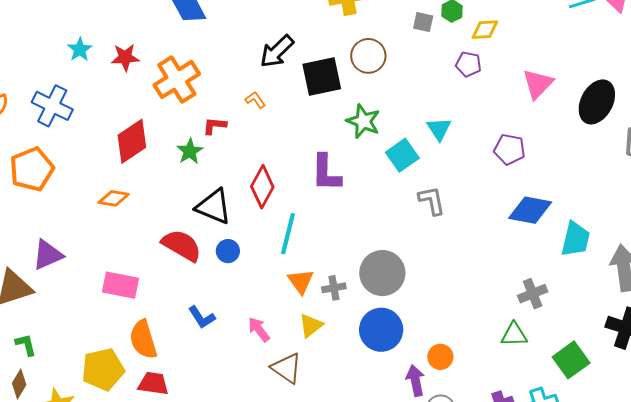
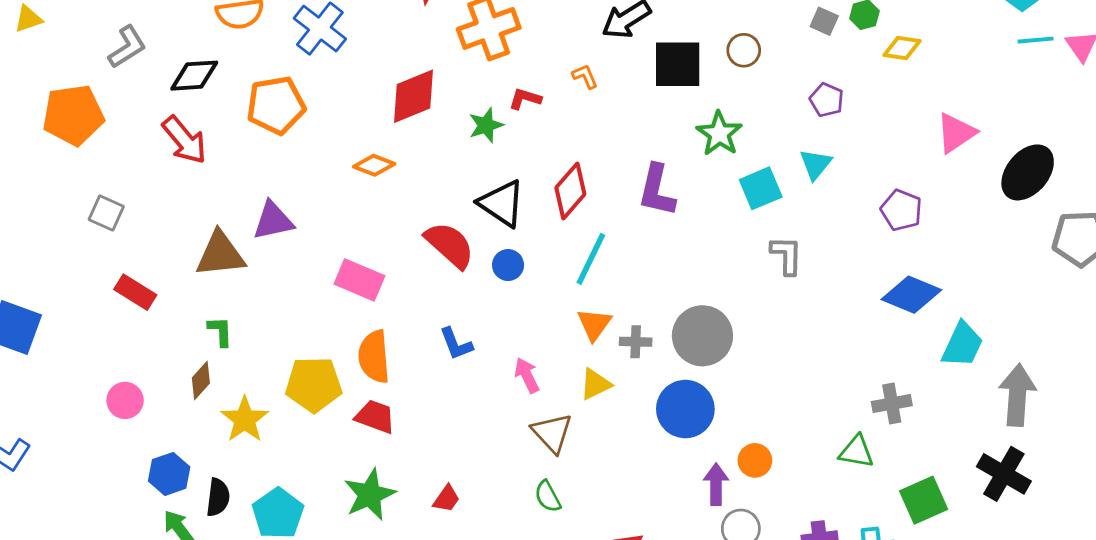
brown circle: (368, 56) -> (744, 50), size x0.7
purple pentagon: (468, 64) -> (827, 100), moved

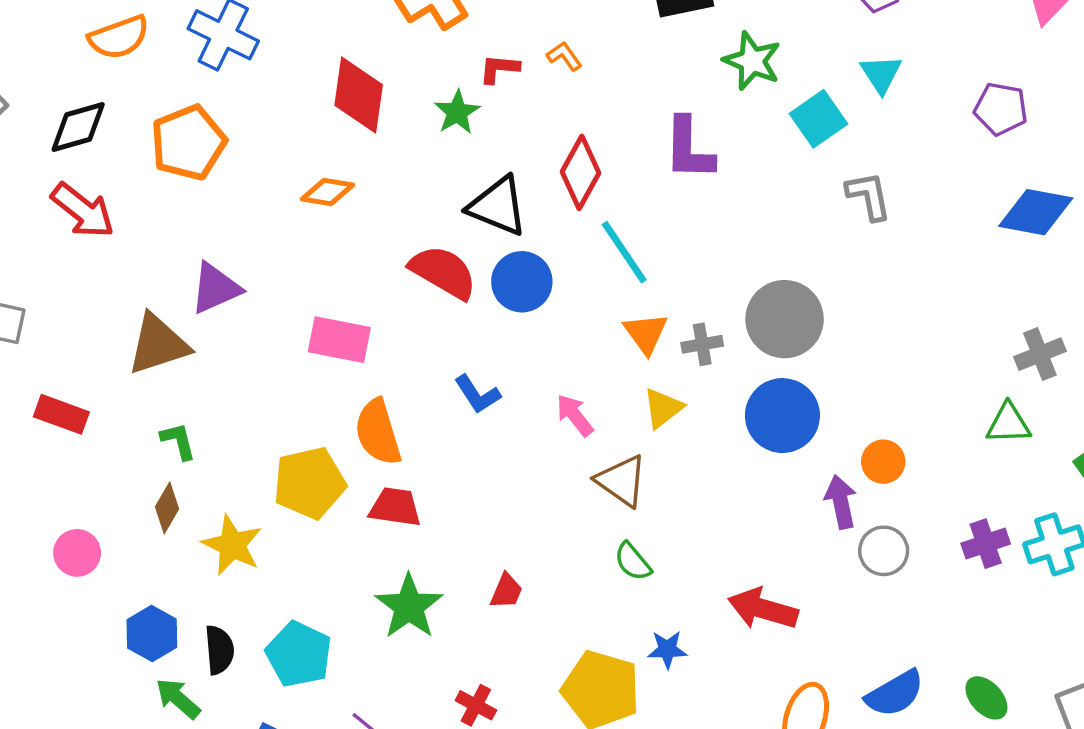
orange L-shape: (585, 76) -> (564, 56), moved
red diamond: (413, 96) -> (359, 95), turned -48
cyan line: (591, 259) -> (624, 252), turned -48
blue circle: (508, 265) -> (522, 282), size x1.5

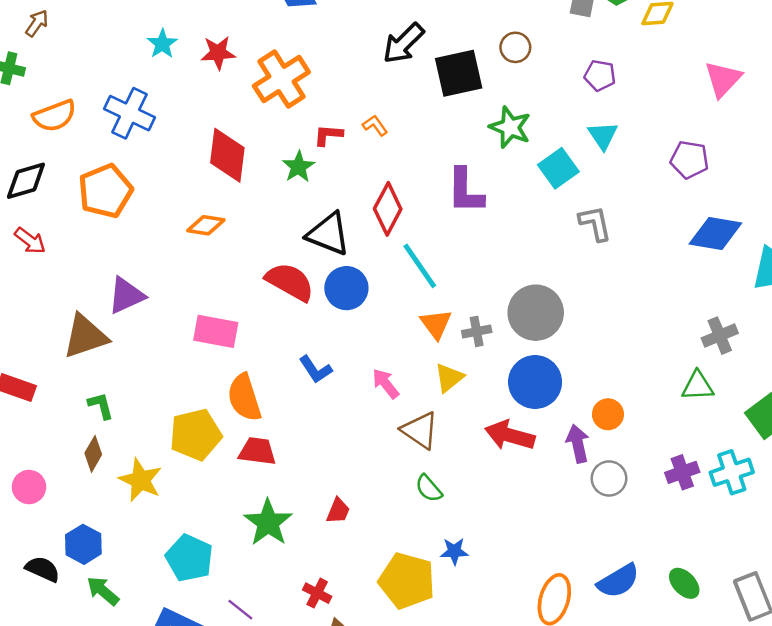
red arrow: (83, 211) -> (30, 241), size x0.7
red arrow: (763, 609) -> (510, 435), moved
black semicircle: (219, 650) -> (43, 569), moved, turned -60

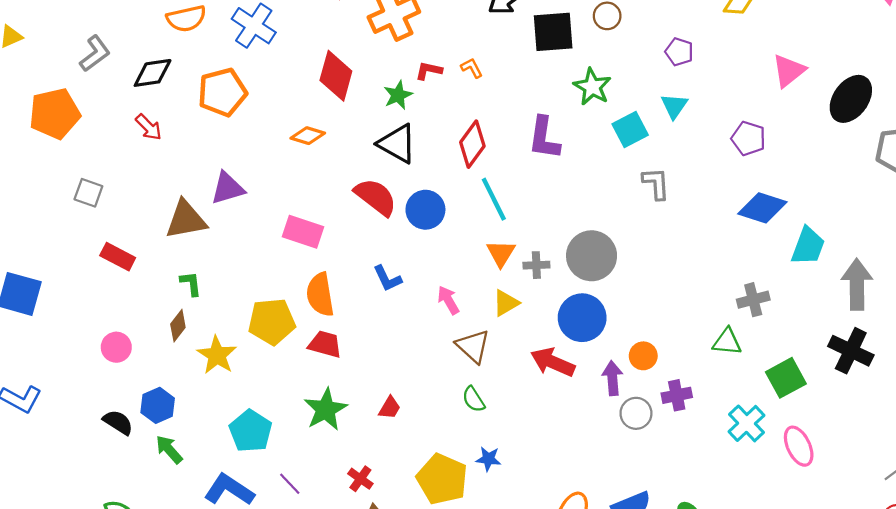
black triangle: (328, 234) -> (397, 144), moved
purple cross: (682, 472) -> (677, 395), moved
cyan cross: (732, 472) -> (747, 423), turned -33

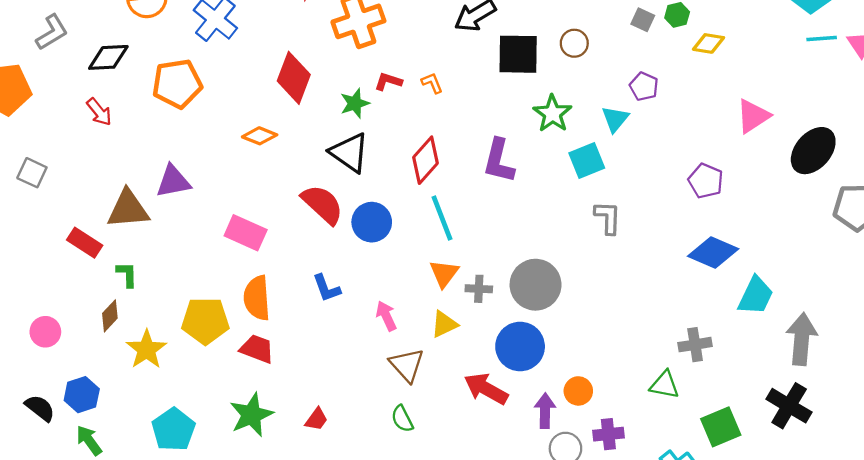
cyan triangle: (674, 106) -> (615, 119), moved
red rectangle: (118, 257) -> (85, 243), moved

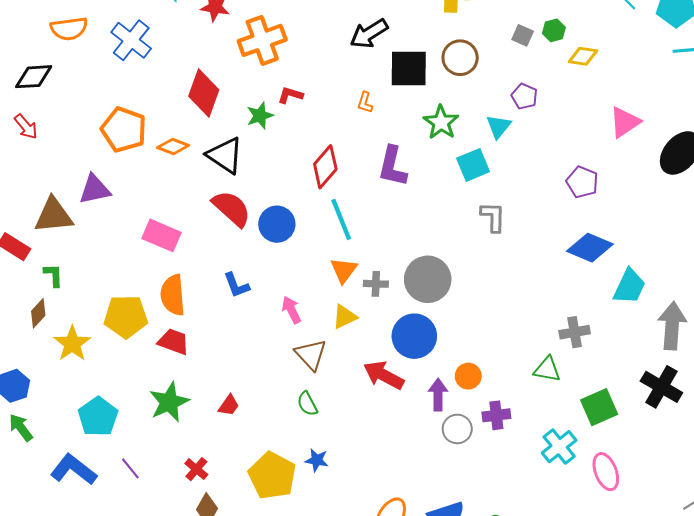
brown circle: (574, 43) -> (460, 58), size x1.4
orange L-shape: (432, 83) -> (365, 102), moved, turned -140
orange pentagon: (177, 84) -> (124, 130), moved, turned 30
black triangle: (349, 153) -> (225, 155), moved

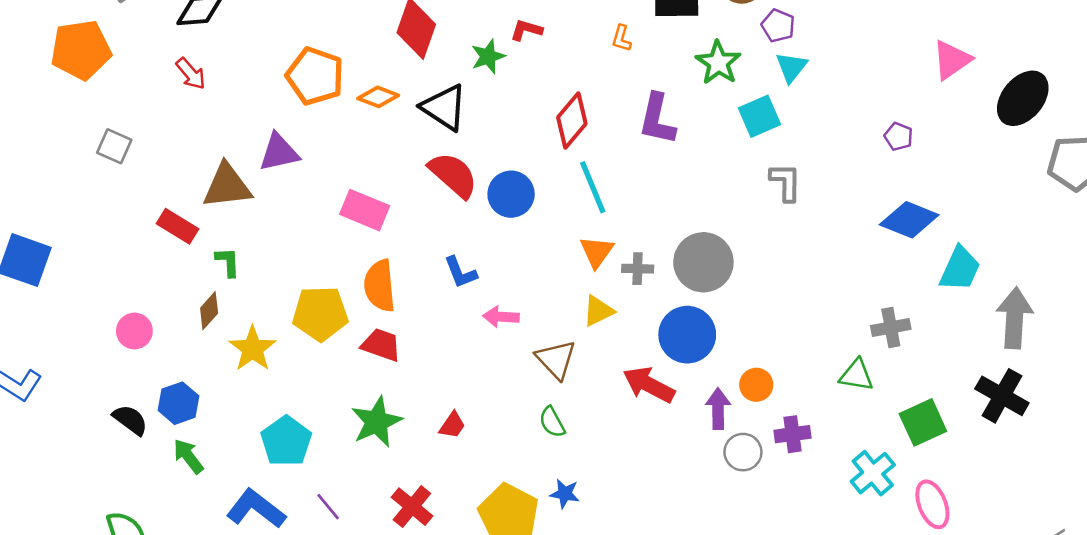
purple pentagon: (524, 96) -> (778, 26), moved
purple pentagon: (582, 182) -> (899, 137), size x0.7
pink arrow: (291, 310) -> (501, 317), moved, turned -60
red cross: (196, 469) -> (412, 507), size x1.4

